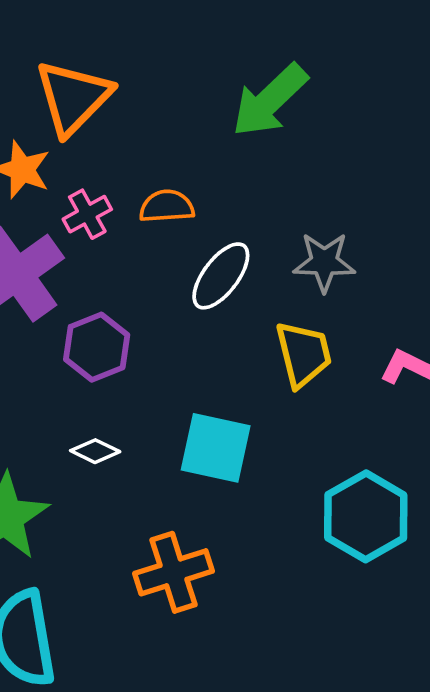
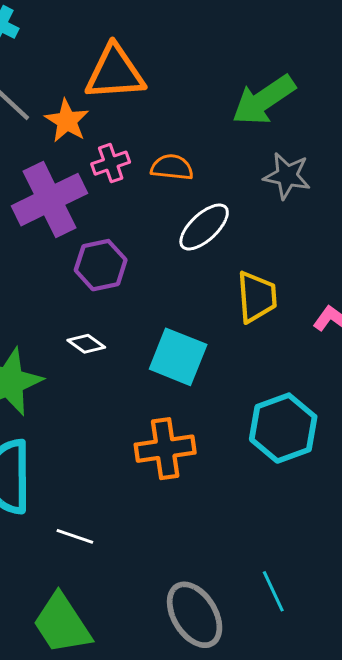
orange triangle: (73, 97) -> (115, 73), turned 32
gray star: (324, 262) -> (287, 176), moved
orange cross: (174, 572) -> (165, 449), moved

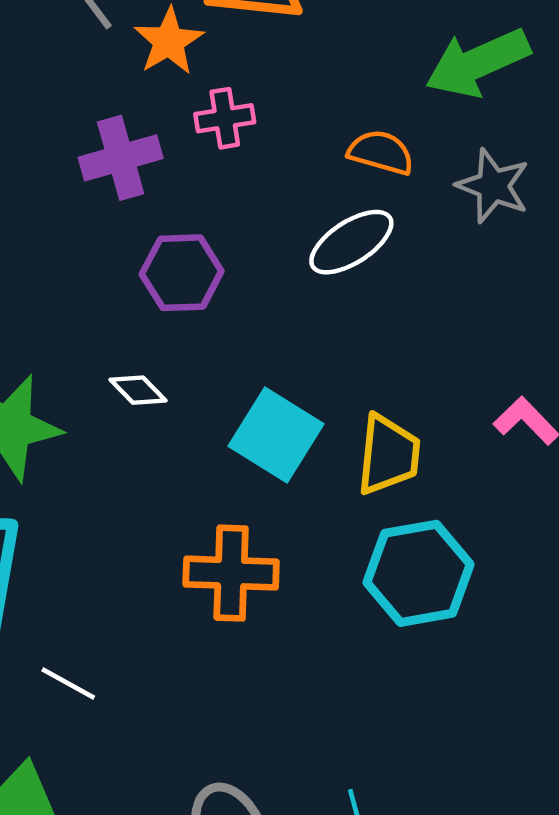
orange semicircle: (172, 167) -> (381, 152), moved
purple cross: (50, 200) -> (121, 158), size x0.7
yellow trapezoid: (257, 297) -> (388, 455), moved

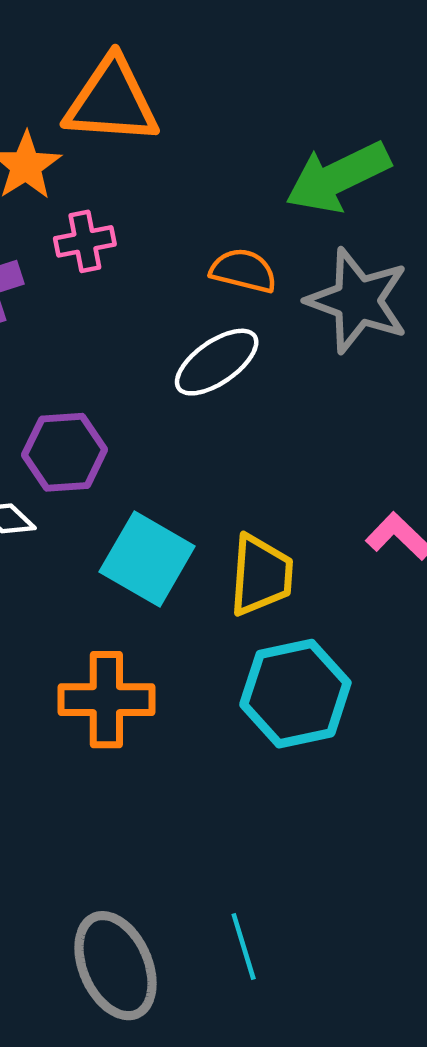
gray star: (493, 186) -> (358, 301), size x1.4
purple hexagon: (182, 273) -> (65, 452), moved

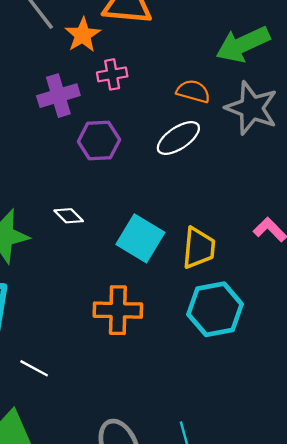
purple hexagon: (65, 452) -> (99, 141), moved

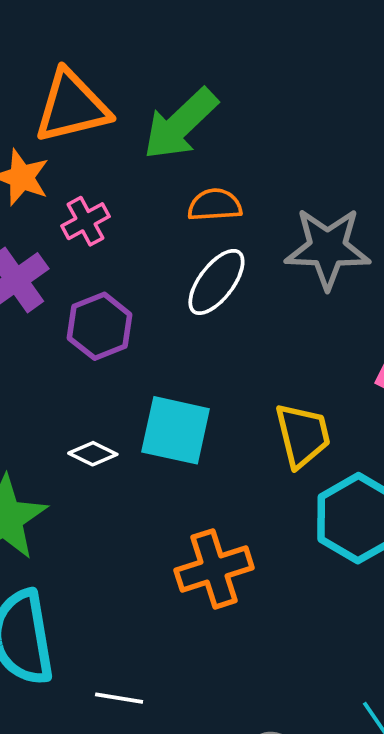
green arrow: (243, 44) -> (180, 124), moved
gray star: (252, 108) -> (328, 248), moved
cyan square: (140, 238) -> (176, 430), moved

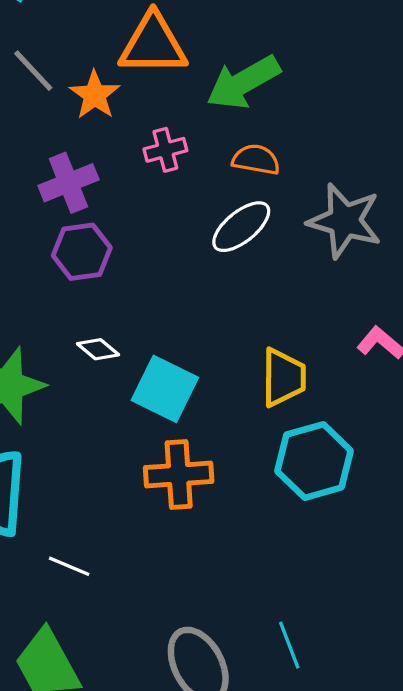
pink cross: (86, 221) -> (165, 150), moved
purple hexagon: (100, 326) -> (82, 252), moved
cyan square: (176, 430) -> (165, 389), moved

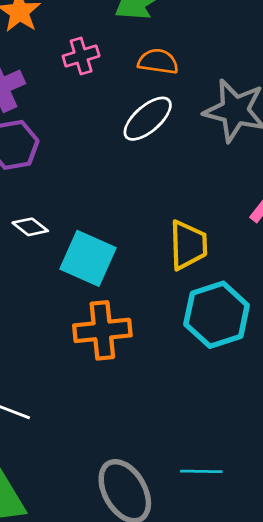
cyan line: (289, 645) -> (201, 471), turned -66

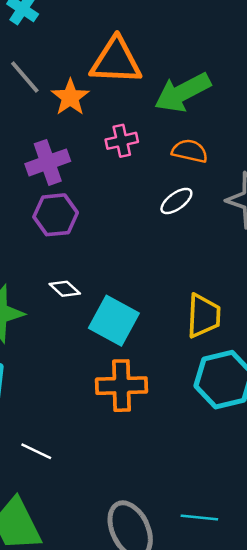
white ellipse: (148, 119) -> (176, 201), size x0.7

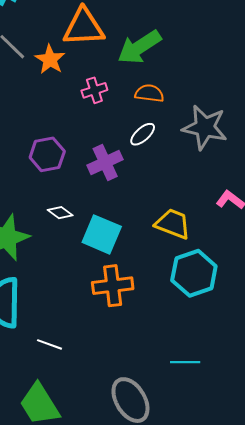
purple cross: (48, 162) -> (105, 162), moved
yellow trapezoid: (204, 316) -> (173, 224), turned -66
cyan line: (199, 517) -> (185, 362), moved

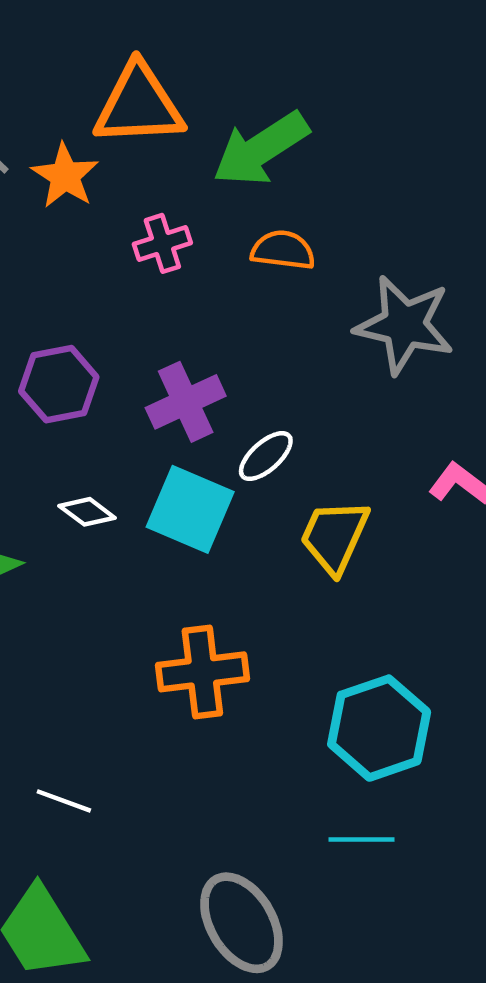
white ellipse: (143, 134) -> (266, 456), moved
yellow trapezoid: (173, 224) -> (334, 536), turned -87
cyan square: (102, 234) -> (190, 509), moved
cyan hexagon: (194, 273) -> (379, 728), moved

